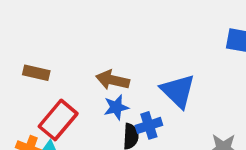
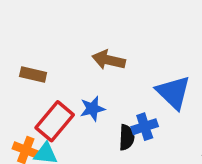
brown arrow: (113, 80) -> (109, 60), moved
blue star: (116, 107) -> (92, 109), moved

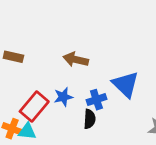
brown rectangle: (33, 74) -> (13, 57), moved
blue cross: (145, 127) -> (96, 100), moved

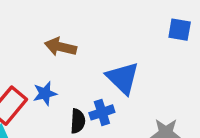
blue cross: (96, 100) -> (102, 112), moved

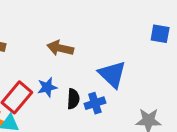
black semicircle: (78, 121) -> (73, 99), moved

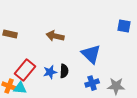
blue star: (47, 87) -> (50, 72), moved
blue cross: (95, 103) -> (92, 83), moved

